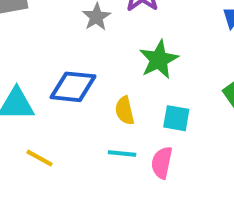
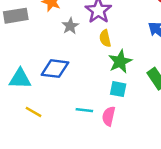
green star: (159, 60) -> (120, 62), moved
yellow semicircle: (125, 111) -> (105, 38), moved

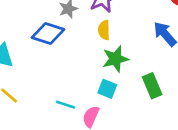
blue diamond: (55, 69) -> (48, 33), moved

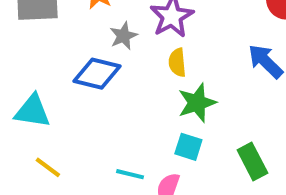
green rectangle: (152, 86) -> (252, 161), moved

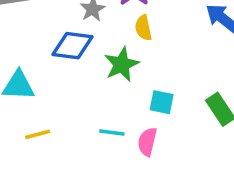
green star: (197, 103) -> (122, 64), moved
yellow line: (48, 167) -> (38, 134), turned -45

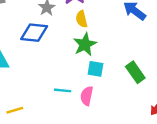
green star: (122, 64) -> (85, 44), moved
yellow line: (38, 134) -> (15, 110), moved

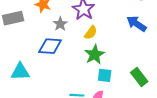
yellow semicircle: (82, 19) -> (91, 33), turned -128

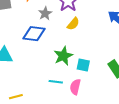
green star: (95, 55) -> (63, 56), moved

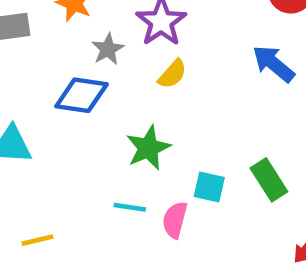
cyan square: (83, 65) -> (209, 187), moved

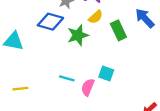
green star: (148, 148) -> (78, 35), moved
green rectangle: (269, 180) -> (118, 30), moved

